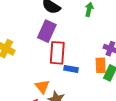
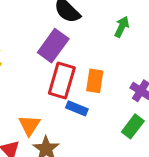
orange rectangle: (101, 65) -> (95, 81), moved

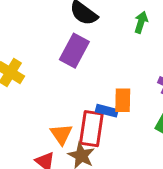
red rectangle: (62, 81) -> (91, 129), moved
orange rectangle: (95, 81) -> (123, 100), moved

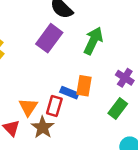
green arrow: (141, 22) -> (93, 41), moved, size x1.5
red rectangle: (91, 129) -> (54, 106), size x0.7

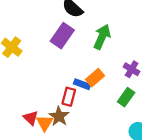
orange rectangle: (84, 86) -> (95, 78), turned 42
orange triangle: (28, 107) -> (45, 123), moved

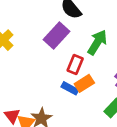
red rectangle: (69, 97) -> (75, 65), moved

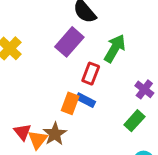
orange rectangle: (84, 83) -> (70, 103), moved, turned -36

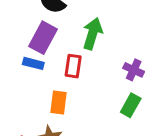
blue rectangle: (86, 100) -> (33, 63), moved

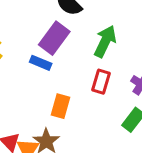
red rectangle: (73, 66) -> (101, 82), moved

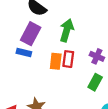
orange rectangle: (60, 106) -> (56, 61), moved

